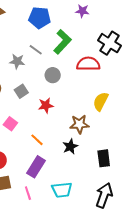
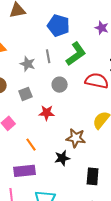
gray line: (36, 50) -> (48, 56), turned 32
purple rectangle: (36, 167) -> (24, 171), turned 40

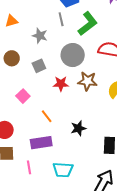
gray line: (48, 56) -> (61, 19), moved
gray circle: (60, 85) -> (73, 55), size x1.5
brown star: (76, 138) -> (87, 81), moved

